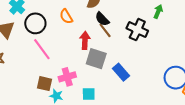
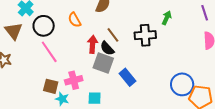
black semicircle: (102, 19) -> (107, 48), moved
black cross: (137, 30) -> (145, 35), turned -30

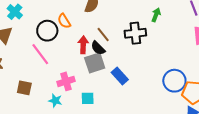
black circle: (44, 26) -> (47, 31), moved
gray square: (103, 63) -> (95, 63), turned -35
brown square: (51, 86) -> (24, 88), moved

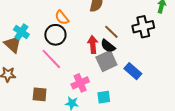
cyan cross: (15, 12) -> (21, 32), moved
orange semicircle: (64, 21) -> (62, 18), moved

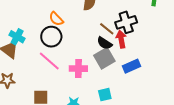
black cross: (143, 27) -> (126, 22), moved
red arrow: (93, 44) -> (121, 39), moved
blue rectangle: (133, 71) -> (132, 66), turned -60
pink cross: (80, 83) -> (78, 69), moved, turned 30

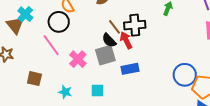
red arrow: (121, 39) -> (126, 40), turned -30
pink cross: (78, 69) -> (78, 59), turned 30

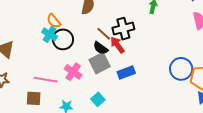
cyan cross: (25, 14) -> (50, 34), moved
black circle: (59, 22) -> (63, 39), moved
pink line: (51, 45) -> (46, 80), moved, turned -35
cyan square: (98, 90) -> (98, 99), turned -32

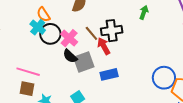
black semicircle: (101, 48) -> (70, 56), moved
pink cross: (73, 72) -> (69, 38), moved
brown square: (34, 98) -> (27, 89), moved

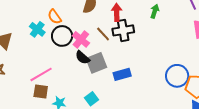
cyan cross: (38, 27) -> (37, 29), moved
red arrow: (104, 46) -> (117, 12), moved, turned 30
pink line: (28, 72) -> (41, 74), turned -45

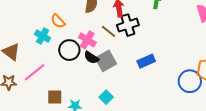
black circle: (62, 36) -> (69, 50), moved
pink line: (41, 74) -> (35, 72), moved
blue rectangle: (122, 74) -> (146, 61), moved
blue circle: (177, 76) -> (190, 81), moved

